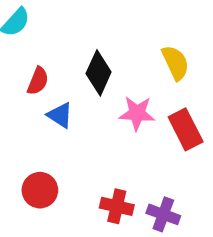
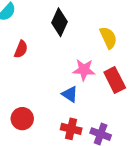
black diamond: (99, 73) -> (59, 22), moved
blue triangle: (60, 115) -> (70, 94), moved

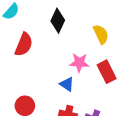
red semicircle: (21, 49) -> (24, 44), size x1.5

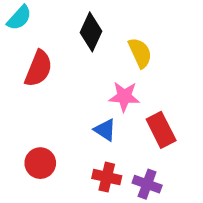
yellow semicircle: (101, 34) -> (140, 53), moved
red rectangle: (107, 72) -> (161, 130), moved

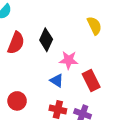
black diamond: (91, 32) -> (46, 40), moved
yellow semicircle: (140, 53) -> (94, 26), moved

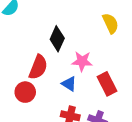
red semicircle: (16, 43) -> (38, 67), moved
red circle: (17, 101) -> (25, 92), moved

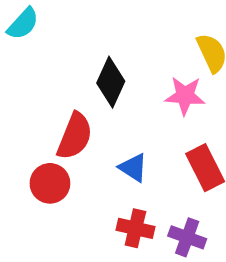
pink star: (82, 61) -> (185, 96), moved

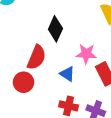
pink star: (185, 96) -> (86, 54), moved

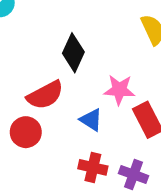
red semicircle: (37, 57) -> (45, 95), turned 40

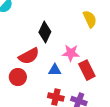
blue triangle: (91, 120) -> (55, 70), turned -32

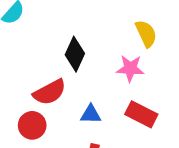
pink star: (71, 53) -> (130, 68), moved
red rectangle: (87, 70) -> (141, 114), turned -36

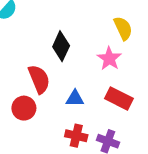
pink star: (130, 68) -> (109, 59), turned 30
red semicircle: (50, 92) -> (39, 79), turned -84

